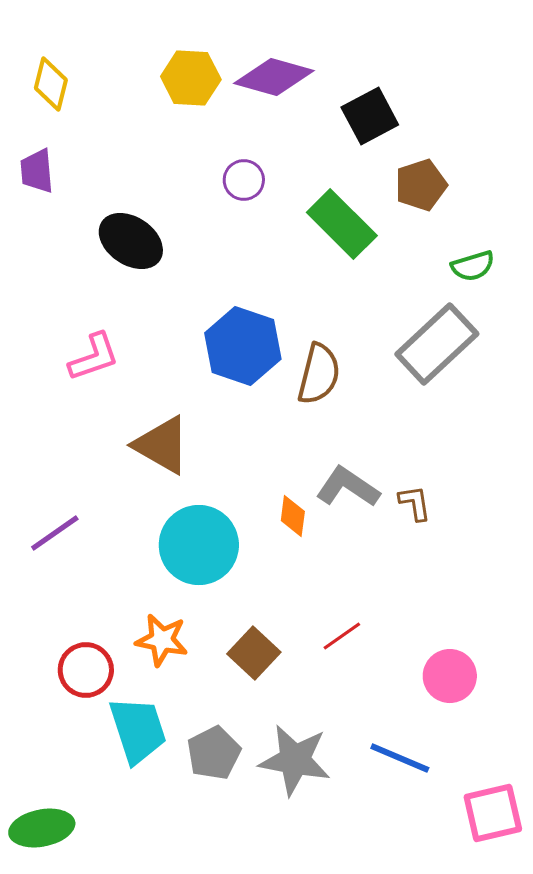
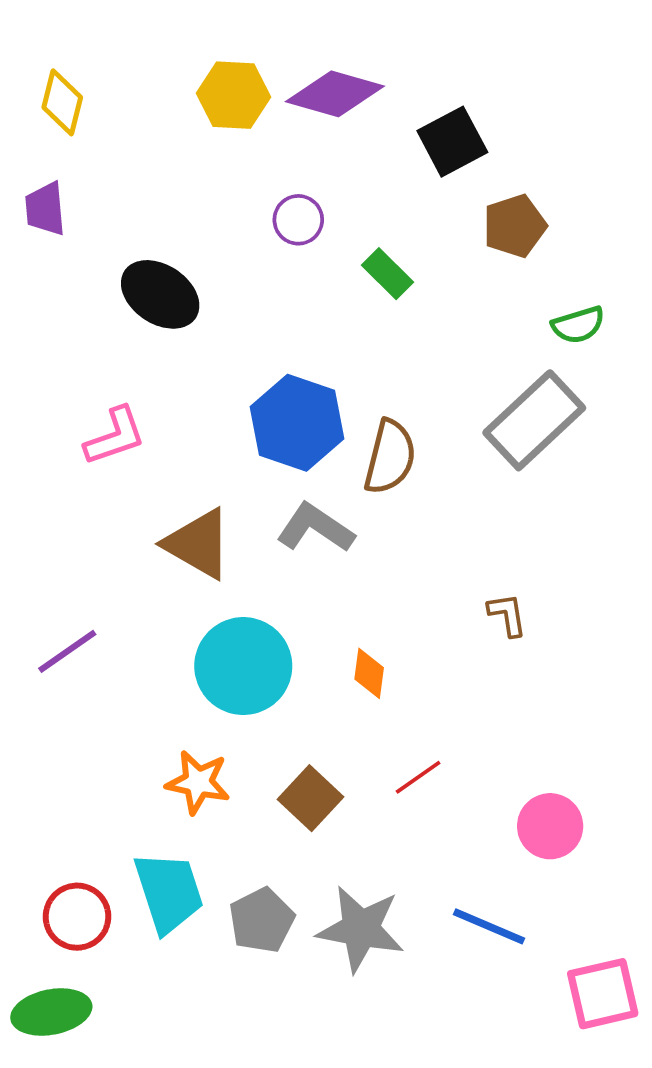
green rectangle: (342, 224) -> (388, 274), moved, size x0.6
gray L-shape: (348, 487) -> (315, 528), moved
orange diamond: (293, 516) -> (369, 673), moved
red circle: (86, 670) -> (77, 917), moved

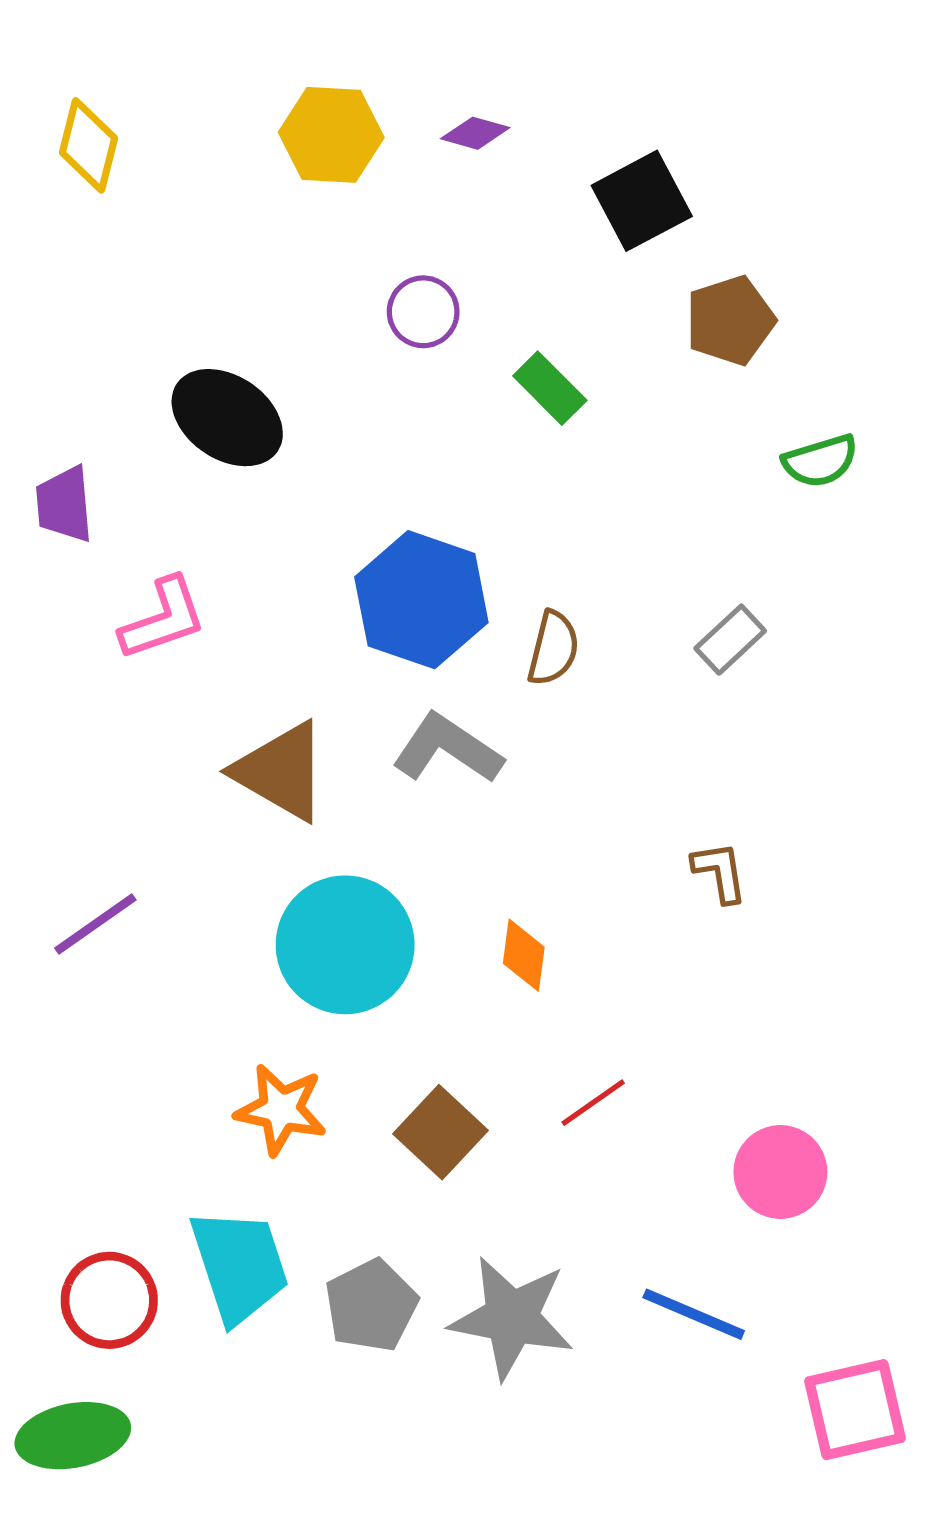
purple diamond: (335, 94) -> (475, 133), size x0.5
purple trapezoid: (45, 209) -> (64, 504), moved
gray rectangle: (534, 420) -> (730, 640), moved, size x0.5
brown semicircle: (390, 457) -> (553, 648), size x0.7

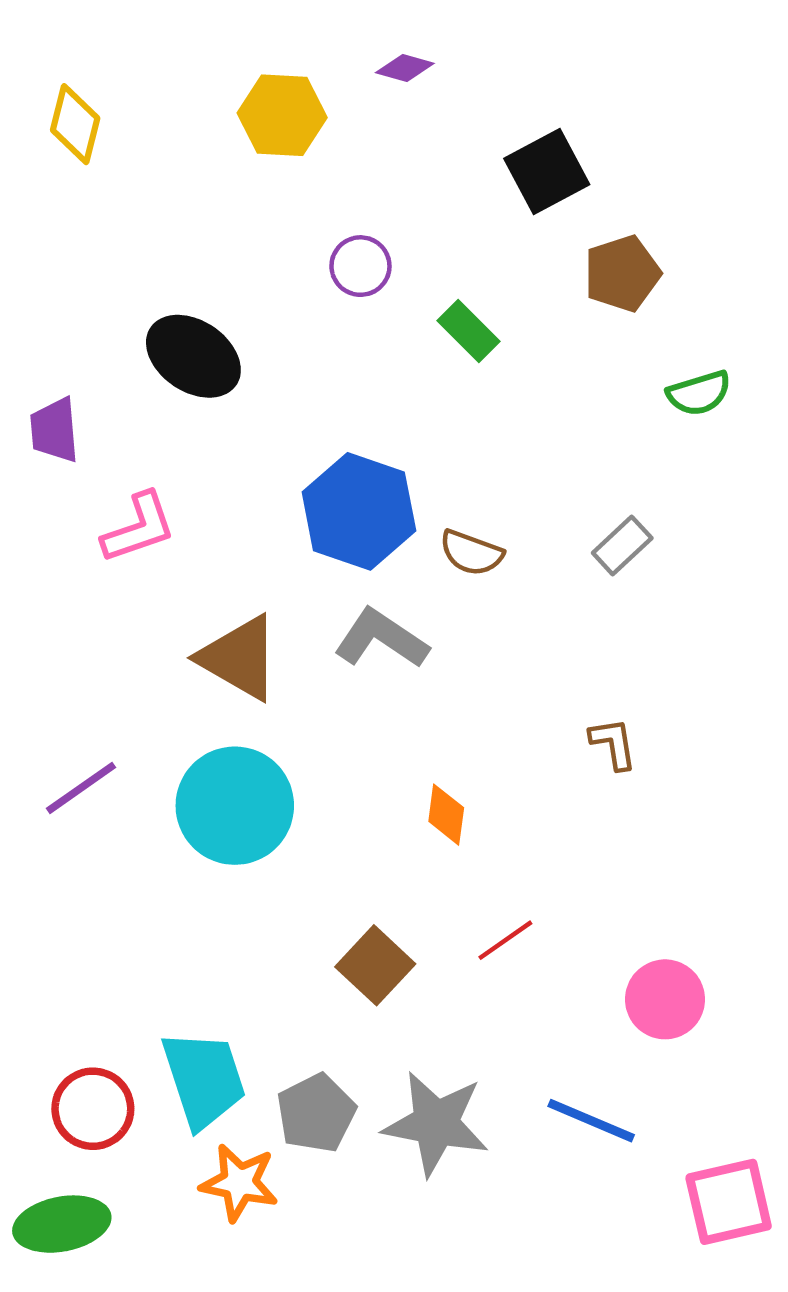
purple diamond: (475, 133) -> (405, 68), moved
brown semicircle: (553, 648) -> (471, 553), turned 96
cyan circle: (345, 945) -> (235, 806), moved
orange star: (281, 1110) -> (239, 1183), moved

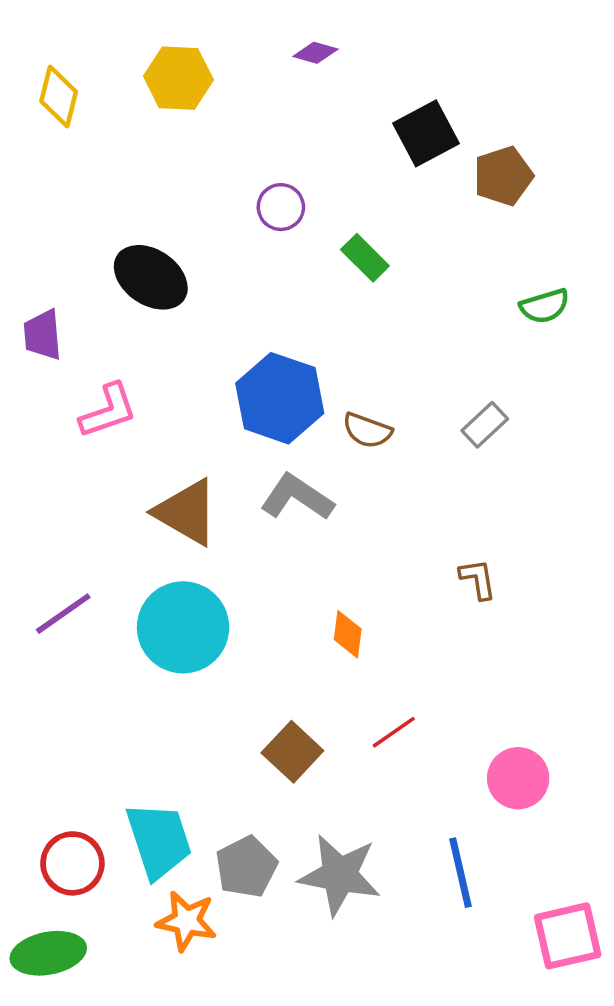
yellow hexagon: (282, 115) -> (178, 78), moved
brown pentagon: (622, 273) -> (503, 176), moved
blue line: (591, 1121) -> (461, 873), turned 54

